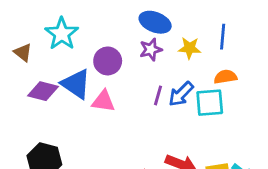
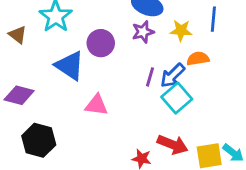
orange semicircle: (225, 77) -> (198, 59), moved
purple diamond: (43, 91) -> (19, 95), moved
pink triangle: (103, 101) -> (96, 105), moved
cyan square: (210, 103) -> (177, 98), moved, turned -36

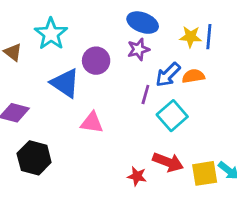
yellow star: (181, 30) -> (191, 37), moved
blue arrow: (173, 75) -> (168, 75), moved

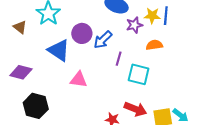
purple star: (138, 49) -> (134, 25), moved
blue arrow: (168, 75) -> (103, 40), moved
cyan square: (172, 116) -> (139, 74), turned -35

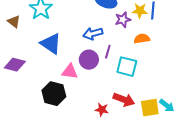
purple circle: (82, 33) -> (89, 60), moved
blue arrow: (103, 40) -> (93, 34), turned 30
black hexagon: (36, 106) -> (54, 94), moved

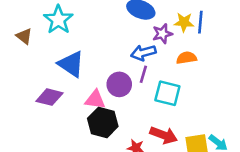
blue arrow: (93, 34) -> (143, 53), moved
purple diamond: (15, 65) -> (49, 97), moved
black hexagon: (54, 94) -> (103, 122), moved

